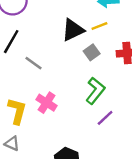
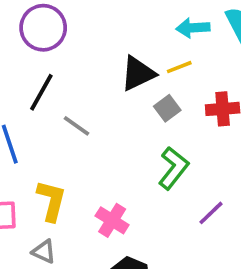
pink cross: (47, 103) -> (112, 220), moved
purple line: (105, 118) -> (211, 213), moved

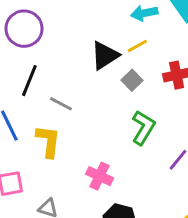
yellow L-shape: (51, 201) -> (48, 141), moved

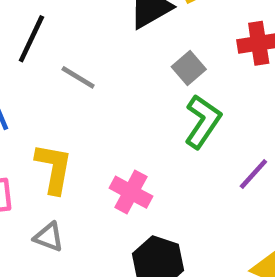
gray square: (132, 80) -> (189, 68), moved
yellow L-shape: (48, 141) -> (54, 168), moved

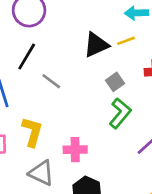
pink cross: (131, 192) -> (75, 150), turned -35
gray triangle: (49, 237) -> (41, 173), moved, size x1.5

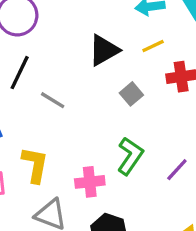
yellow line: (126, 41) -> (153, 46), moved
green L-shape: (120, 113) -> (130, 156), moved

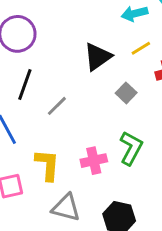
gray line: (53, 100) -> (57, 106), turned -70
pink cross: (90, 182) -> (94, 161), moved

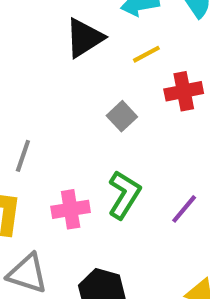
black triangle: (98, 57) -> (84, 38), moved
gray line: (57, 106) -> (23, 156), moved, turned -30

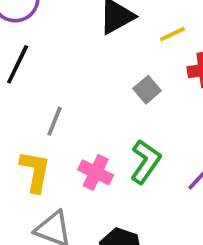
pink cross: (71, 209) -> (96, 172), turned 32

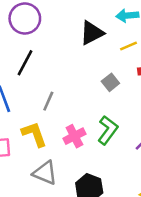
yellow L-shape: (35, 171) -> (34, 134), turned -32
pink cross: (96, 172) -> (74, 136), turned 35

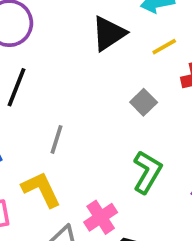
pink cross: (74, 136) -> (101, 217), moved

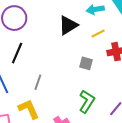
gray square: (144, 102) -> (86, 63), turned -32

